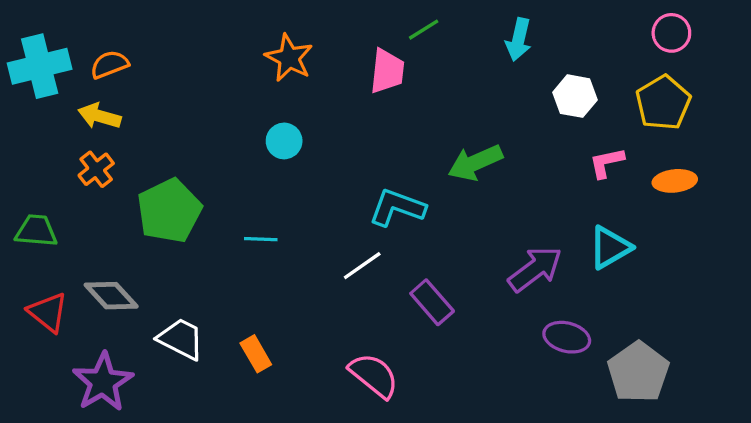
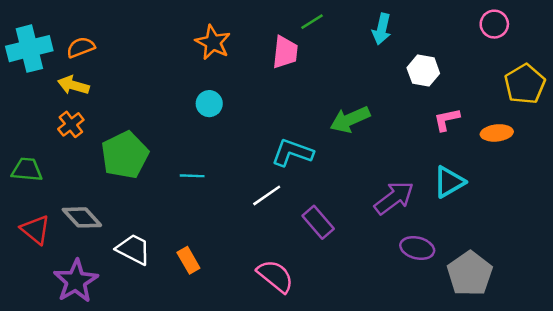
yellow pentagon: (663, 103) -> (525, 84), moved

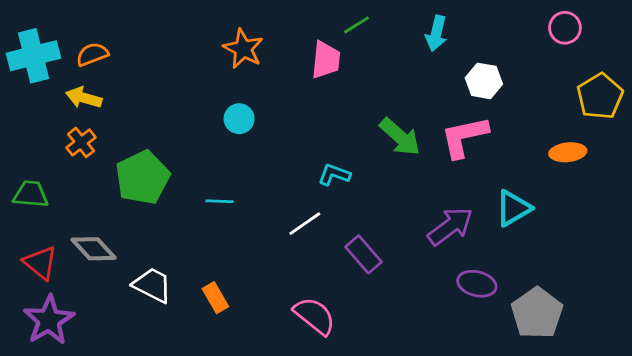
green arrow: (350, 120) -> (400, 137), turned -114
pink L-shape: (447, 120) -> (464, 137), moved, size x1.6
cyan L-shape: (292, 153) -> (334, 175), size x0.7
purple star: (76, 281) -> (49, 320), moved

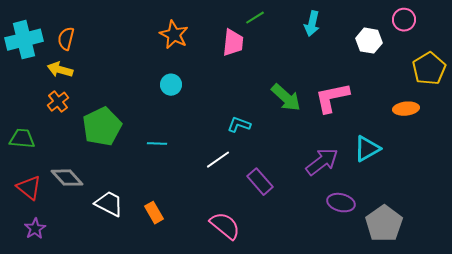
orange semicircle: (92, 54) -> (66, 39), turned -55
white hexagon: (484, 81) -> (369, 41), moved
purple star: (49, 320) -> (35, 229), size x0.6

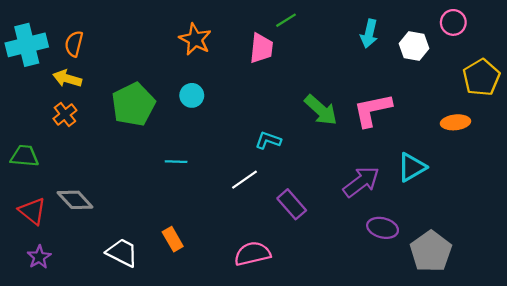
cyan arrow: (312, 24) -> (369, 34), moved
green pentagon: (102, 127) -> (133, 104), moved
white trapezoid: (109, 204) -> (122, 253), moved
pink semicircle: (225, 226) -> (252, 254), turned -52

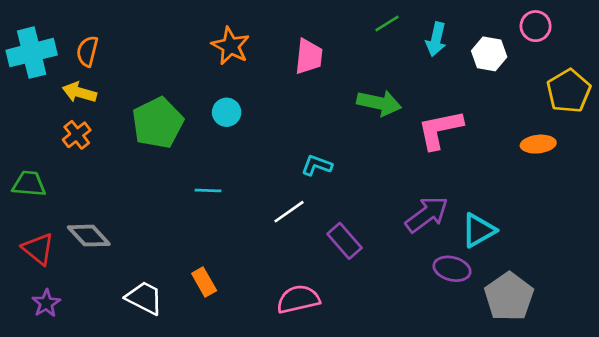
green line: (286, 20) -> (387, 23), moved
green arrow: (321, 110) -> (379, 103), moved, turned -30
cyan triangle: (412, 167) -> (479, 230), moved

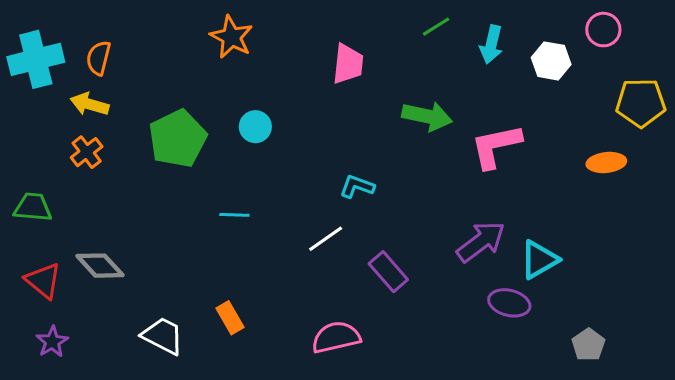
orange star: (231, 46) -> (231, 37), moved
yellow pentagon: (569, 91) -> (641, 103), turned 30
gray pentagon: (509, 297) -> (588, 345), moved, size x0.6

